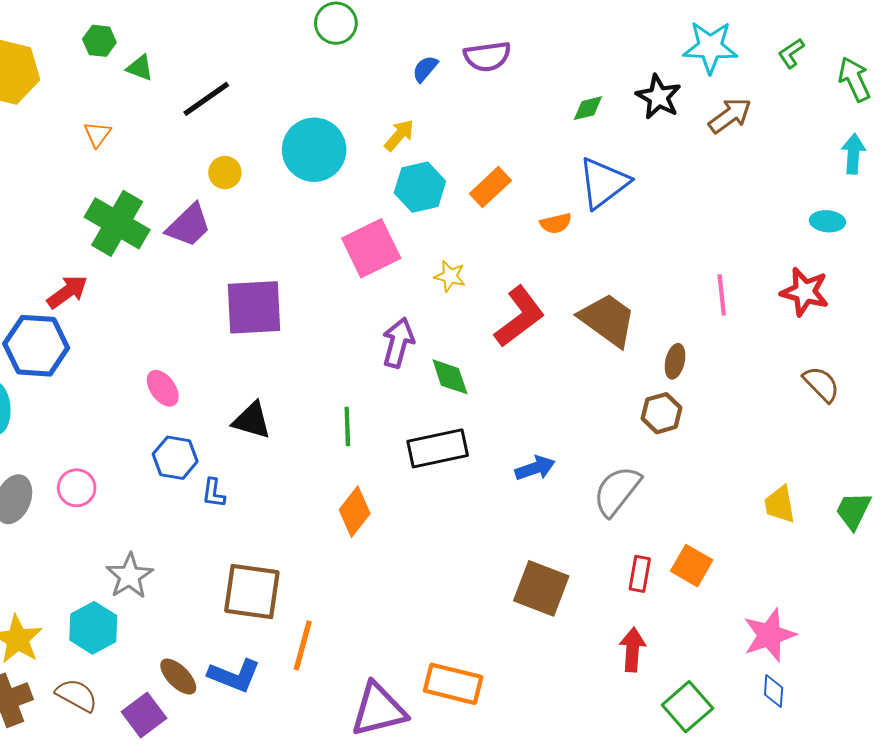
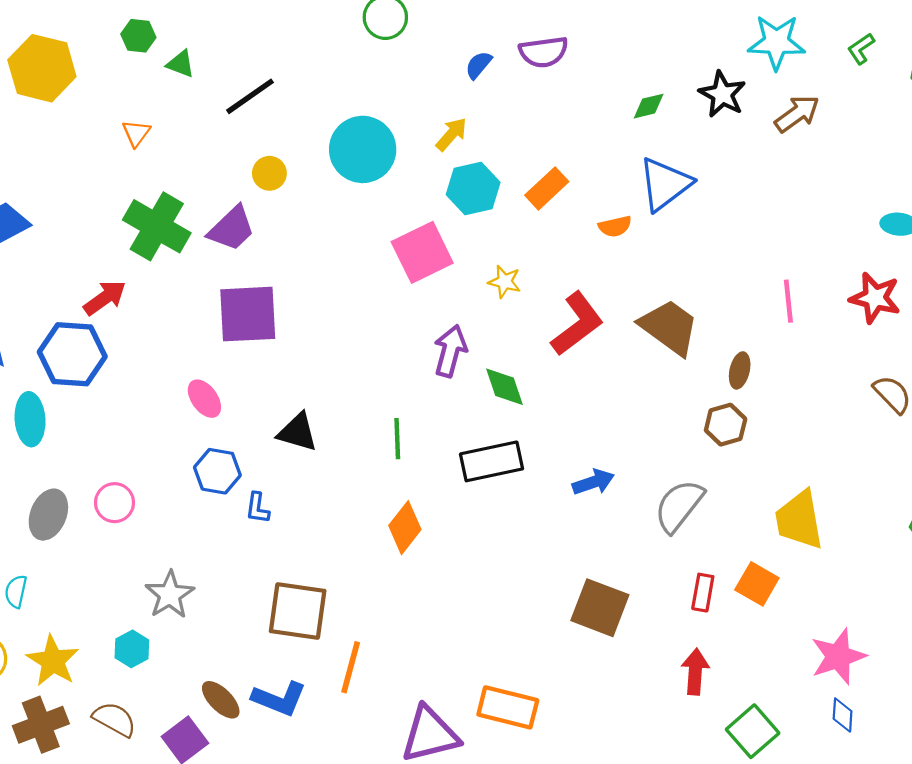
purple square: (254, 307) -> (248, 314), moved
yellow trapezoid: (780, 504) -> (799, 520), moved, size x1.5
cyan hexagon: (93, 628) -> (132, 649), size x0.7

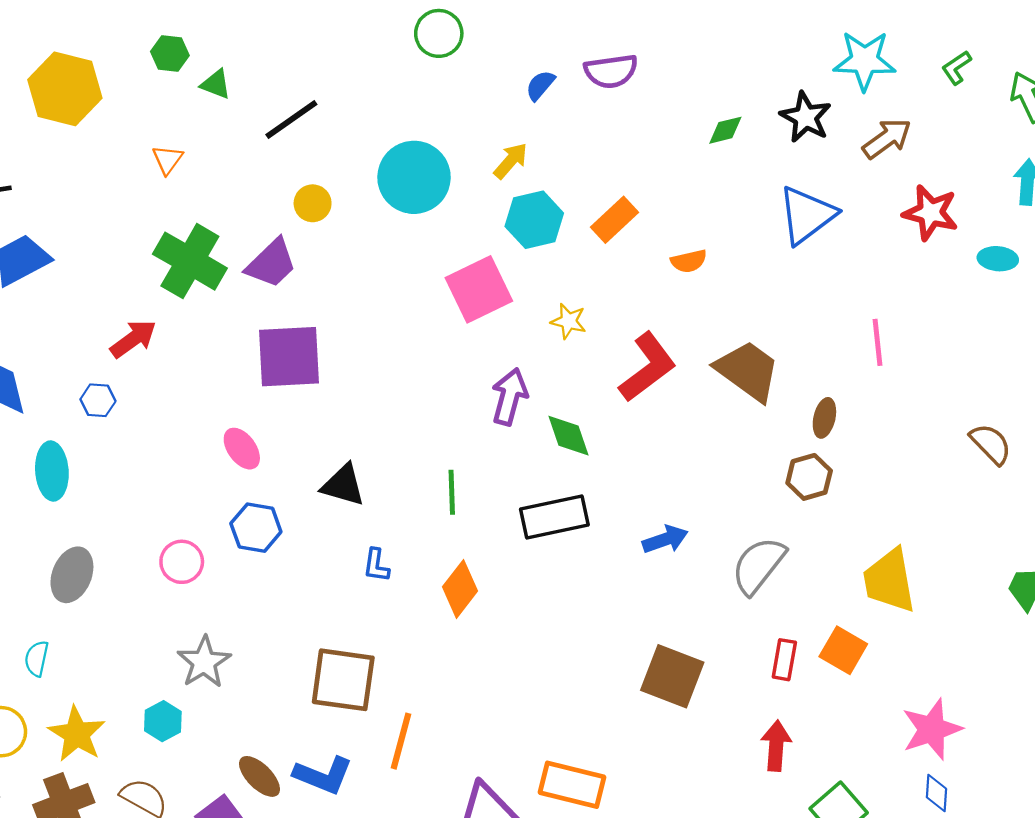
blue triangle: (665, 184) -> (807, 215), moved
red star: (875, 298) -> (931, 213), moved
blue hexagon: (72, 354) -> (98, 400), size x0.5
pink circle: (115, 503) -> (182, 562), moved
blue L-shape: (258, 508) -> (376, 565), moved

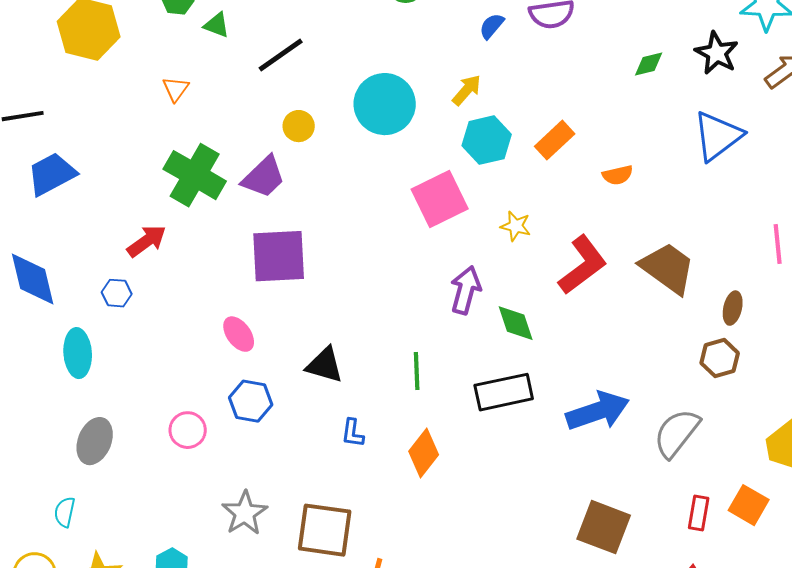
blue arrow: (665, 539) -> (598, 411), size x1.6
gray star: (204, 662) -> (245, 513), moved

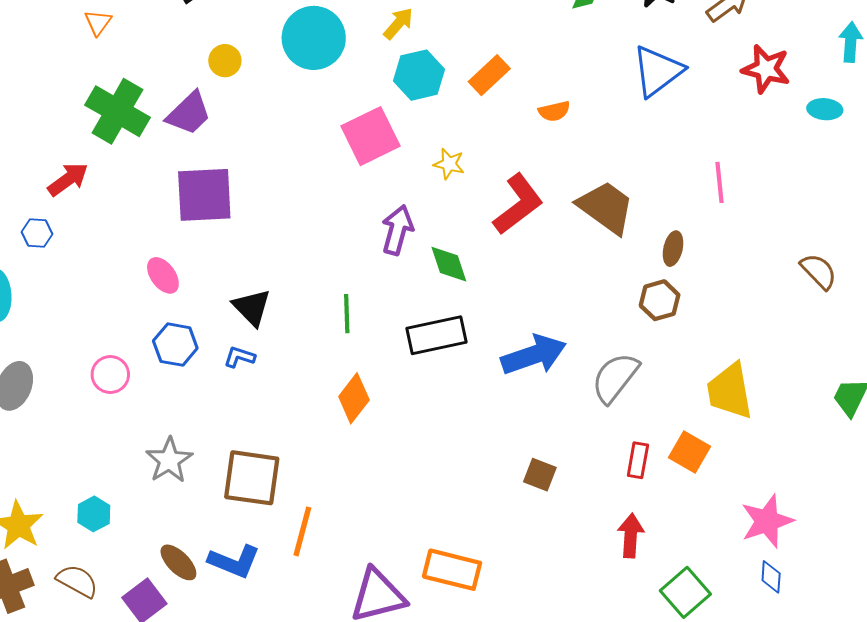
black triangle: (325, 365) -> (252, 307), turned 30
blue L-shape: (353, 433) -> (239, 357), moved, turned 100
brown square: (604, 527) -> (540, 475), size x0.6

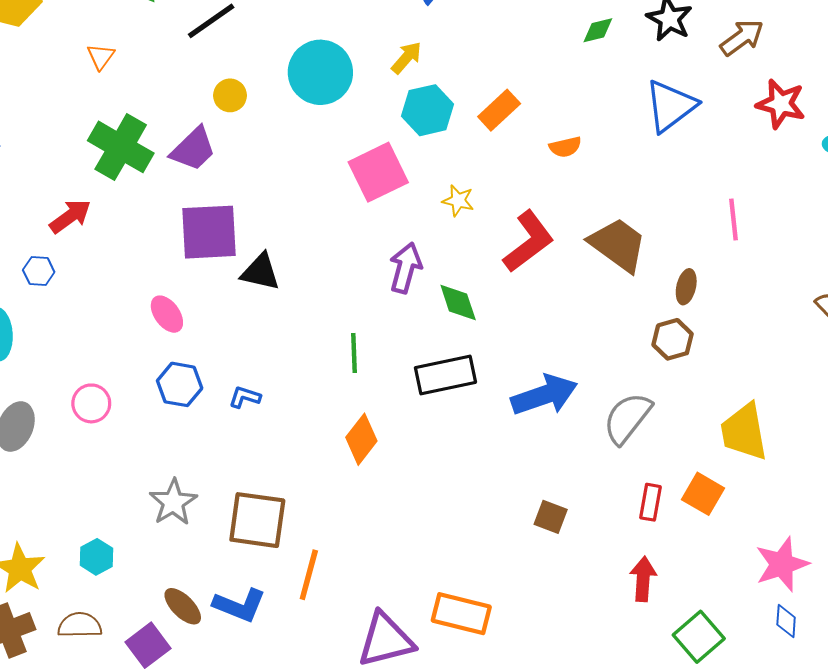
black triangle: (252, 307) -> (260, 272), moved, turned -33
pink circle: (110, 375) -> (91, 403), moved
brown semicircle: (77, 581) -> (80, 625), turned -30

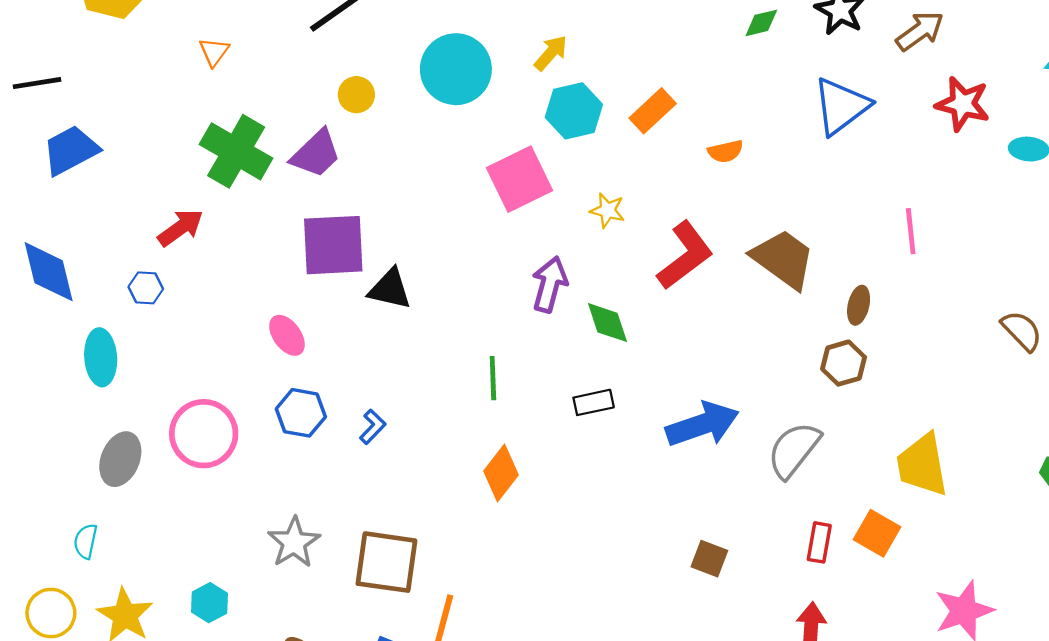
black rectangle: (445, 375) -> (594, 402), size x0.6
blue L-shape: (245, 397) -> (373, 427), turned 116
pink circle: (91, 403) -> (204, 434), size x1.6

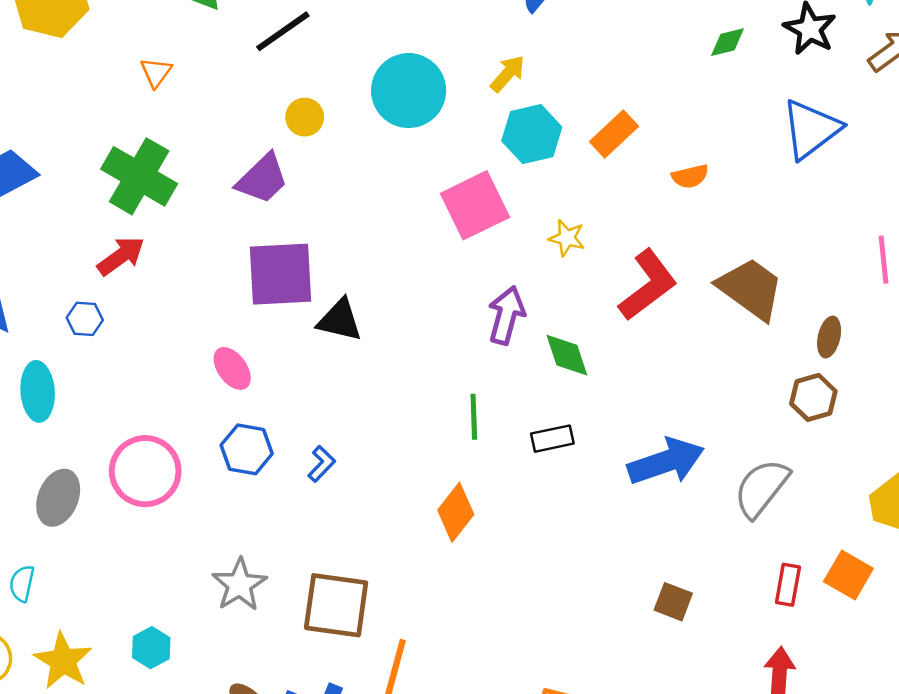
green cross: (236, 151) -> (139, 176), moved
green line: (493, 378) -> (474, 417), moved

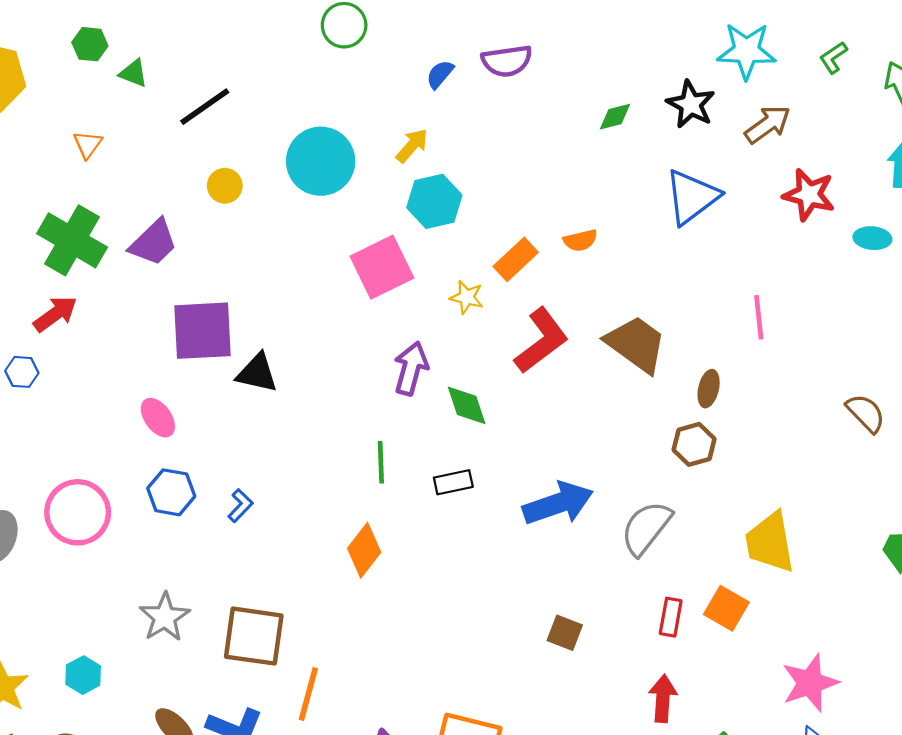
orange rectangle: (614, 134) -> (516, 259), moved
purple trapezoid: (262, 179) -> (153, 243), moved

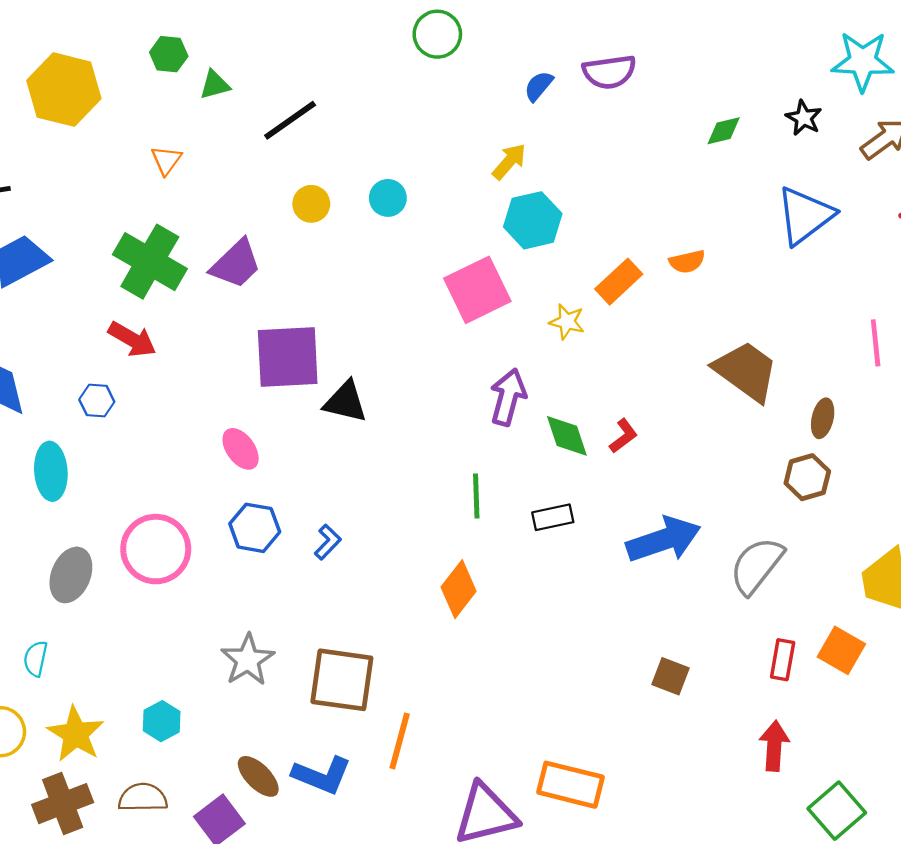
green triangle: (133, 73) -> (215, 85), turned -36
black star: (691, 104) -> (804, 118), size x0.7
cyan circle: (321, 161) -> (388, 198), moved, size x0.5
red arrow: (55, 314) -> (132, 339), turned 66
red L-shape: (541, 341) -> (623, 436), moved, size x0.5

